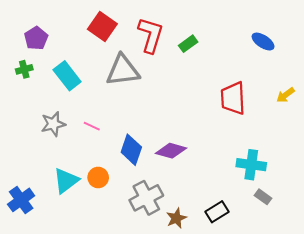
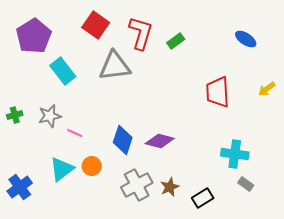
purple pentagon: (36, 38) -> (34, 36), size x1.6
green cross: (24, 69) -> (15, 115), moved
pink line: (92, 126) -> (75, 133), moved
brown star: (176, 218) -> (170, 187), moved

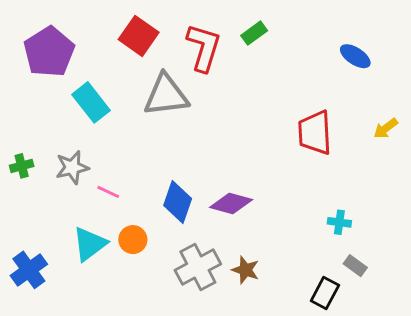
green rectangle: (176, 41) -> (254, 33), moved
cyan cross: (235, 154) -> (339, 222), size x0.6
brown star: (170, 187) -> (246, 270), turned -30
black rectangle: (203, 198) -> (325, 293), moved, turned -30

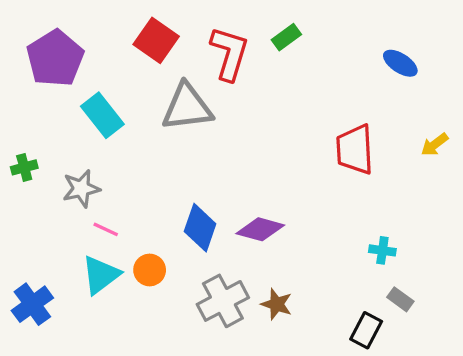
green cross: (22, 166) -> (24, 167), moved
pink line: (108, 192) -> (106, 229), moved

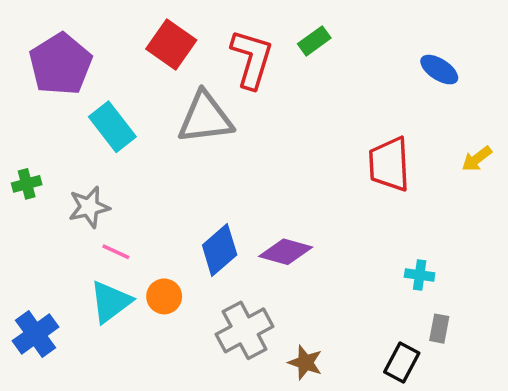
blue diamond: (200, 228) -> (220, 250), turned 30
gray rectangle: (400, 299) -> (439, 329), turned 65
brown star: (277, 304) -> (305, 363), moved

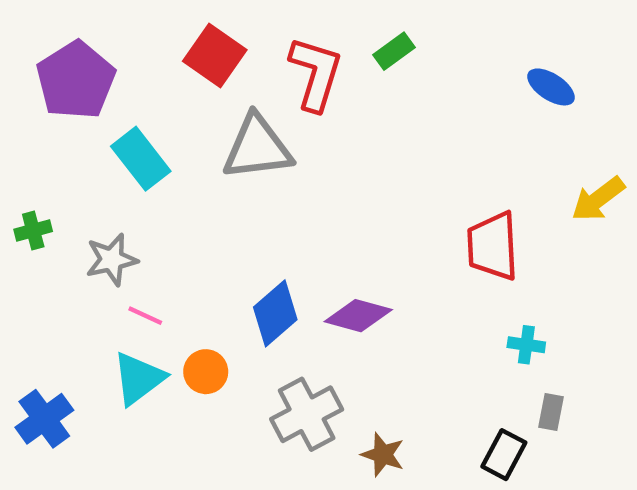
yellow arrow: (477, 159) -> (598, 199), size x1.4
red trapezoid: (389, 164) -> (493, 246), moved

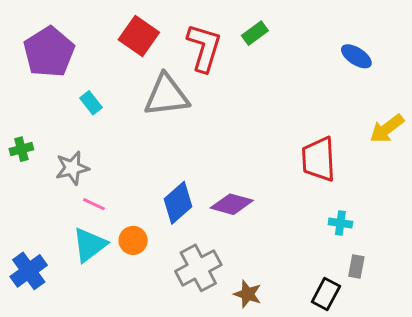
cyan rectangle: (141, 159) -> (91, 103), size x0.6

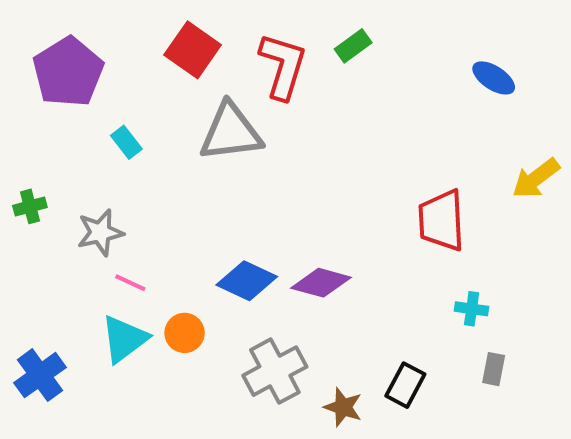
blue diamond: (178, 203) -> (247, 281), turned 66
black rectangle: (326, 294) -> (405, 385), moved

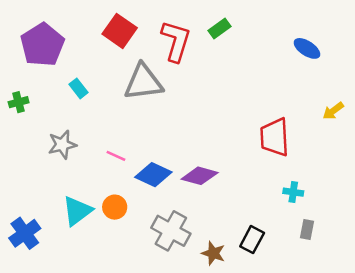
yellow arrow: (536, 178) -> (333, 111), size x0.7
green cross: (30, 206) -> (19, 102), moved
pink line: (130, 283) -> (116, 156), moved
gray cross: (275, 371) -> (171, 231), turned -33

